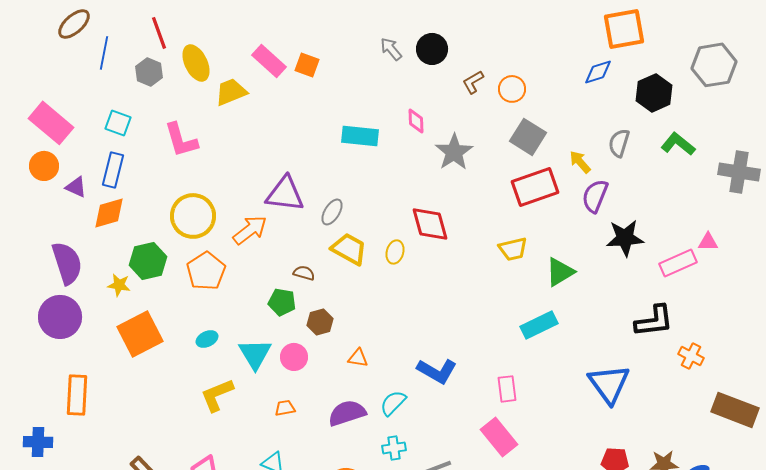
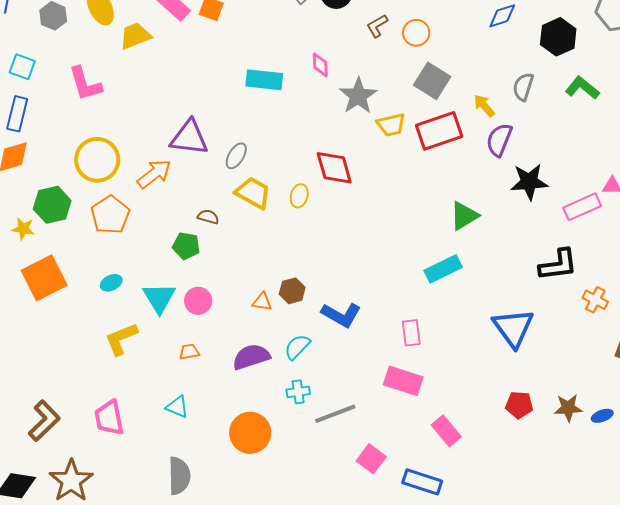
yellow trapezoid: (513, 249) -> (391, 125), moved
brown hexagon: (320, 322) -> (292, 291), moved
pink rectangle: (499, 437) -> (403, 381), turned -33

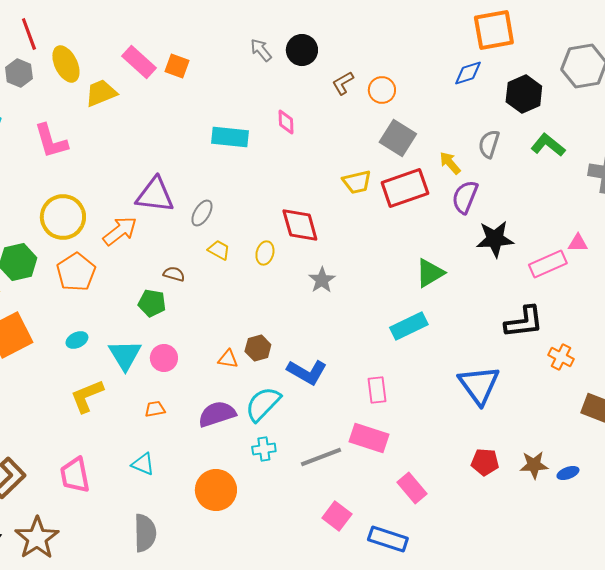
gray star: (358, 96) -> (322, 280), moved, size x0.7
yellow trapezoid: (253, 193) -> (219, 250), size x0.6
cyan semicircle: (297, 347) -> (263, 404), size x1.4
gray line: (335, 414) -> (321, 457), moved

